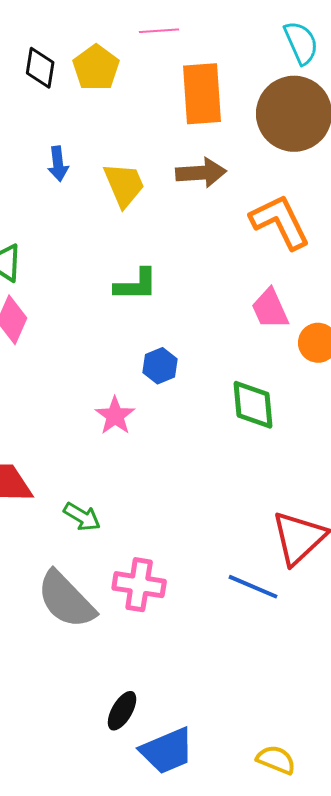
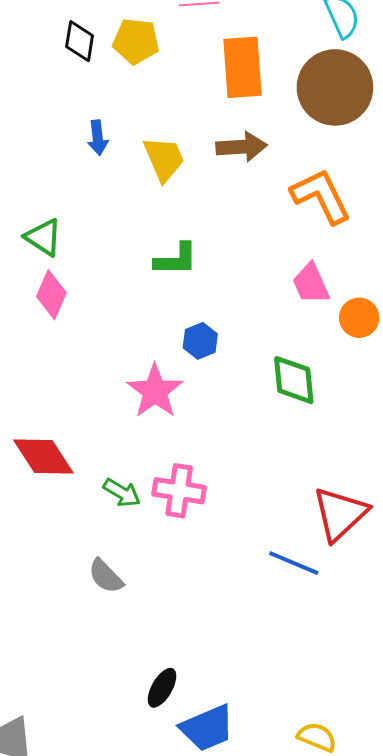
yellow pentagon: (96, 68) -> (136, 41), turned -30
pink star: (115, 416) -> (155, 391), size x1.4
pink cross: (139, 585) -> (179, 491), moved
gray semicircle: (66, 600) -> (106, 576), size x0.6

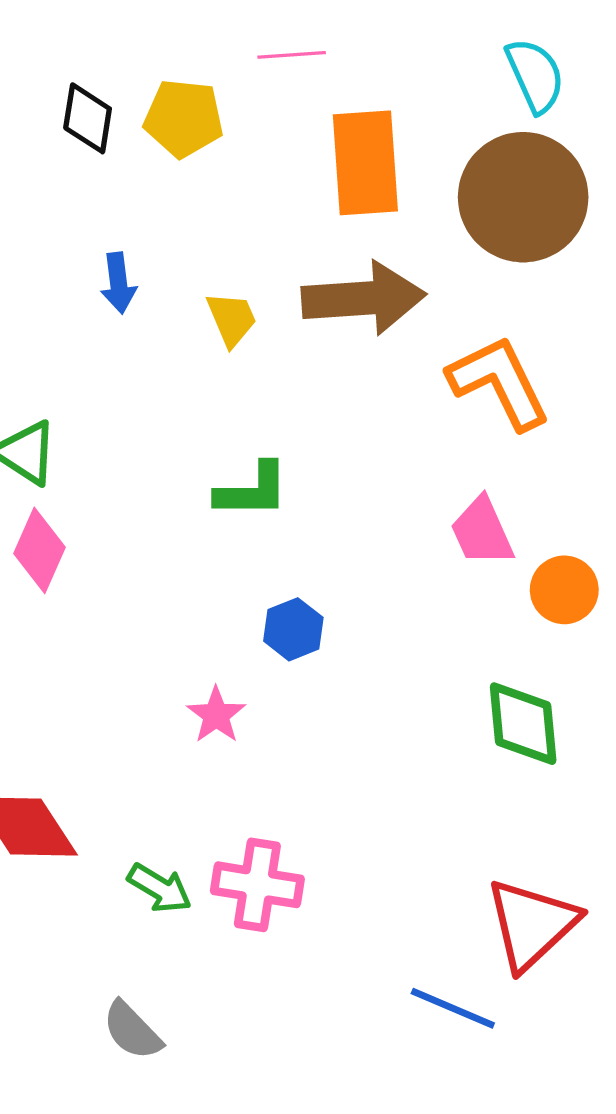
brown arrow: (241, 147) -> (364, 298), size x1.4
yellow trapezoid: (164, 159) -> (232, 319), size x0.7
green diamond: (294, 380) -> (523, 724), moved
pink star: (155, 391) -> (216, 715), size x0.6

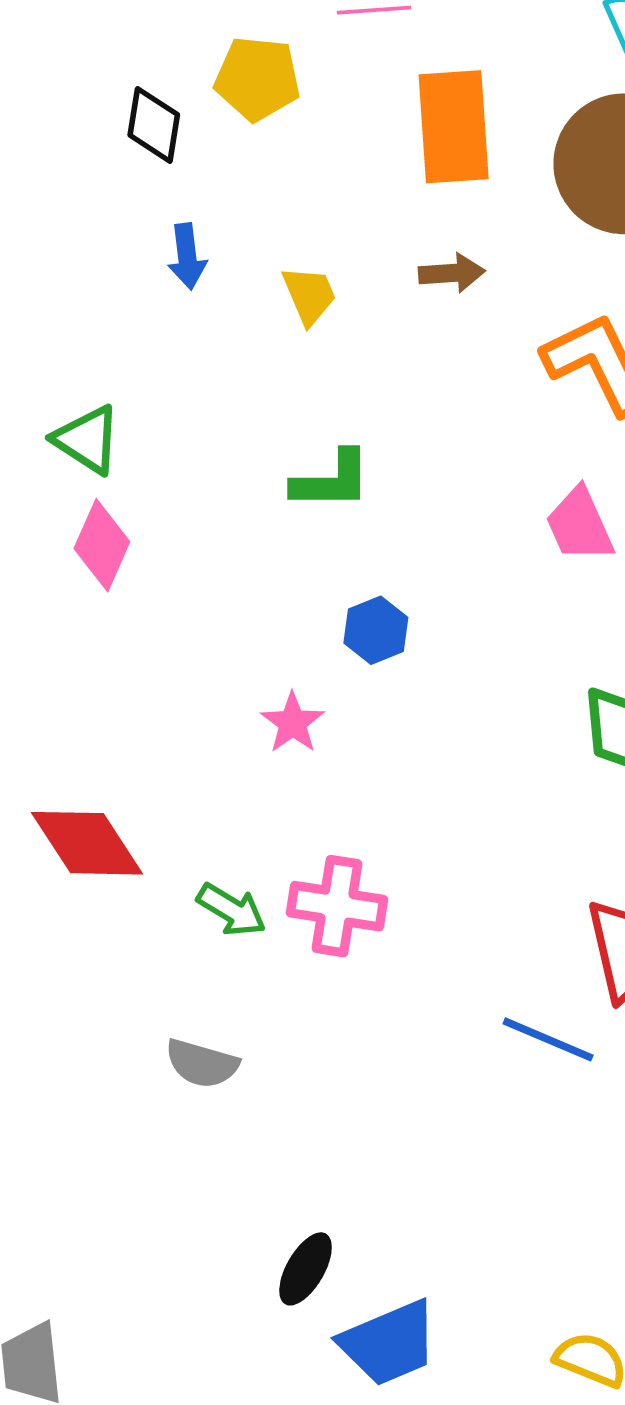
black diamond: (88, 118) -> (154, 125), moved
brown arrow: (364, 298) -> (452, 273), size x0.5
gray semicircle: (132, 1031) -> (202, 1063), turned -30

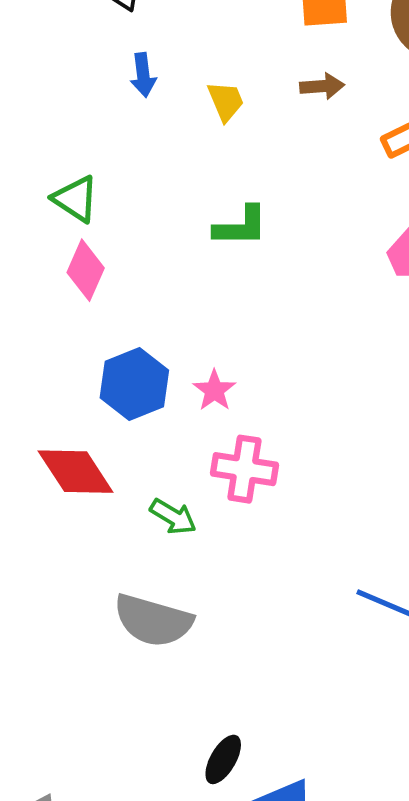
blue hexagon: (376, 630) -> (134, 384), moved, size x1.6
pink cross: (337, 906) -> (244, 469), moved
gray semicircle: (202, 1063) -> (153, 621), size x1.6

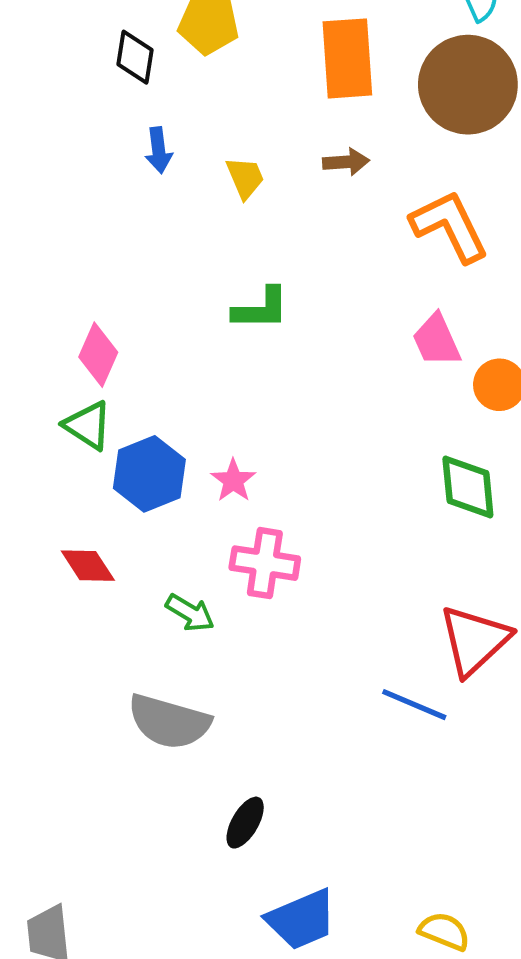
green triangle: (76, 199) -> (88, 425), moved
red diamond: (76, 472) -> (88, 566), size x0.7
black ellipse: (223, 759) -> (245, 823), moved

